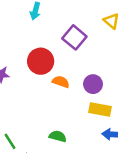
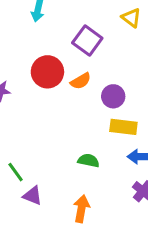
orange semicircle: (61, 82) -> (81, 81), moved, turned 133
green semicircle: (58, 136) -> (89, 161), moved

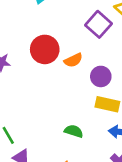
purple square: (87, 41) -> (98, 24), moved

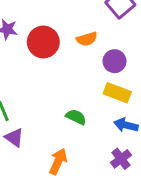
red circle: (45, 49) -> (43, 42), moved

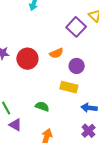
yellow rectangle: (117, 93) -> (69, 87), moved
green semicircle: (76, 117) -> (42, 106), moved

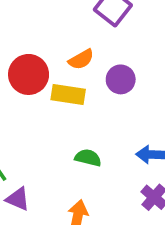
yellow rectangle: (69, 87) -> (68, 94), moved
green semicircle: (42, 106) -> (88, 158), moved

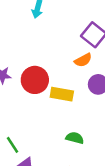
orange semicircle: (81, 59) -> (83, 60), moved

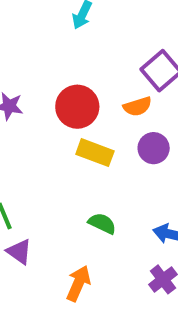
red circle: (35, 80) -> (77, 107), moved

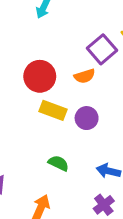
purple circle: (154, 148) -> (87, 118), moved

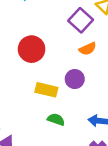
orange semicircle: (85, 76) -> (88, 49), moved
yellow rectangle: (53, 110) -> (46, 90), moved

